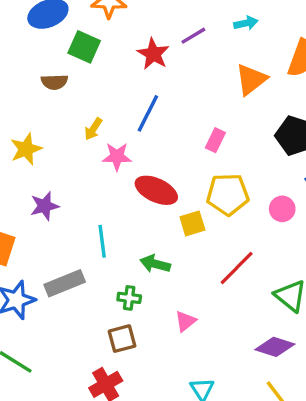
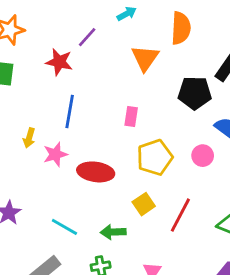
yellow square: (192, 223) -> (144, 204), moved
cyan line: (102, 241) -> (64, 227), turned -36

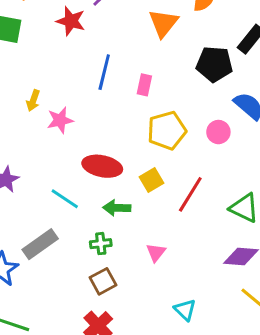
blue line: (70, 112) -> (104, 72), moved
red ellipse: (96, 172) -> (102, 166), moved

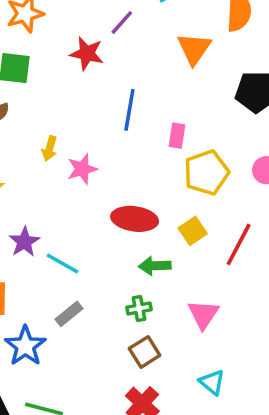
pink rectangle: (144, 85) -> (177, 136), moved
cyan line: (65, 199) -> (62, 263), moved
gray rectangle: (40, 244) -> (69, 314), size x0.7
pink triangle: (156, 252) -> (203, 314), size x1.4
cyan triangle: (185, 310) -> (212, 382), moved

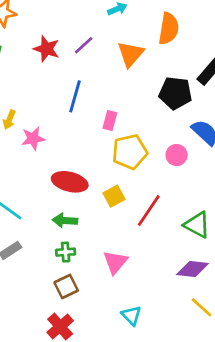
purple line: (122, 23) -> (84, 45), moved
green arrow: (155, 266) -> (65, 220), moved
cyan triangle: (212, 382) -> (131, 316), moved

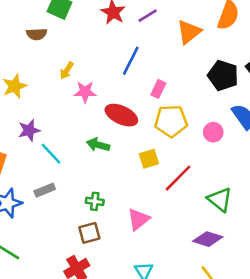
red ellipse: (70, 182) -> (121, 115), moved
green arrow: (65, 220) -> (98, 145), moved

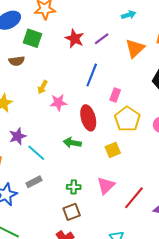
red ellipse: (121, 115) -> (88, 118), turned 55
yellow pentagon: (171, 121) -> (127, 119), turned -30
red line: (178, 178) -> (134, 198), moved
pink triangle: (138, 219) -> (106, 186), moved

